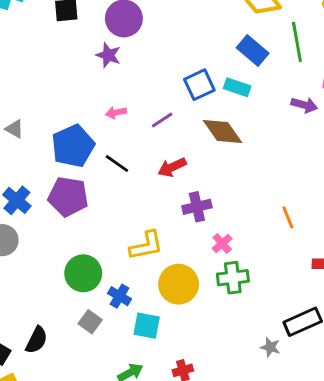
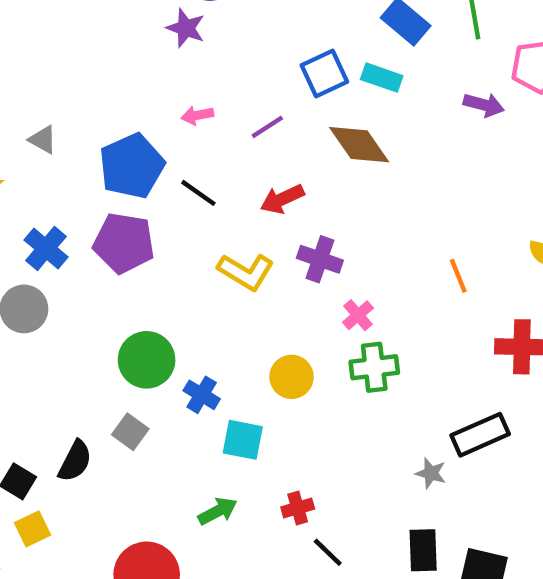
purple cross: (197, 207) -> (320, 259), turned 32
yellow L-shape: (146, 246) -> (246, 272), moved, turned 42
yellow circle: (179, 284) -> (292, 377), size x0.7
gray square: (90, 322) -> (130, 432), moved

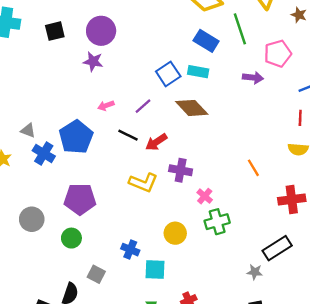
black line: (198, 193) -> (128, 135), moved
purple pentagon: (124, 243) -> (80, 199), moved
blue cross: (46, 248) -> (44, 153), moved
green circle: (147, 360) -> (71, 238), moved, size x0.7

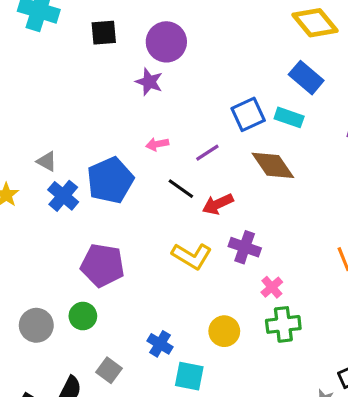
gray circle: (32, 219) -> (36, 325), moved

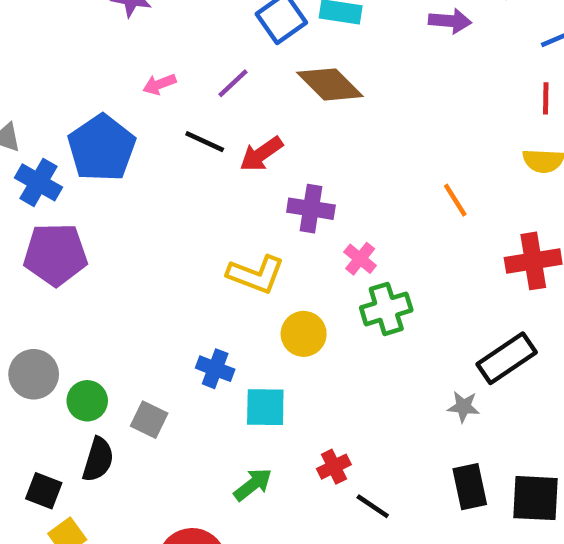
yellow L-shape: (192, 256) -> (256, 274), moved
purple pentagon: (102, 265) -> (55, 254), moved
green circle: (83, 316) -> (87, 401), moved

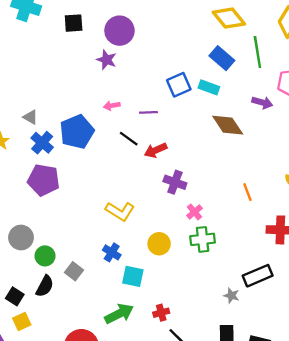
purple line: (233, 83) -> (148, 112), turned 30
brown diamond: (330, 84) -> (228, 125), moved
yellow L-shape: (256, 274) -> (120, 211), moved
green arrow: (253, 485) -> (119, 314), size x1.4

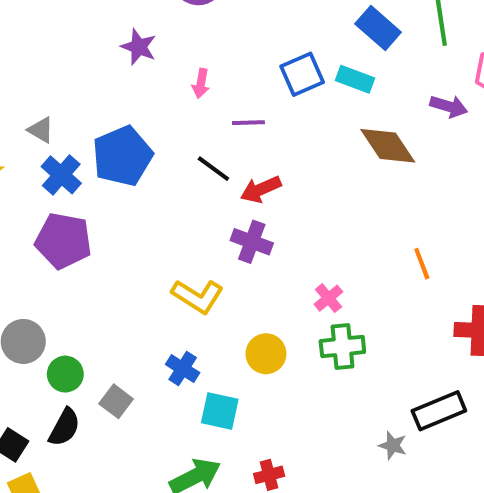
purple star: (106, 60) -> (139, 47), moved
pink arrow: (112, 106) -> (201, 83), moved, turned -70
purple cross: (175, 182) -> (252, 242), moved

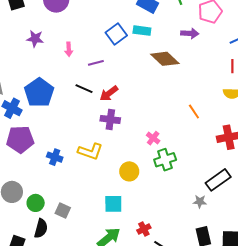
blue cross: (183, 369) -> (55, 157), moved

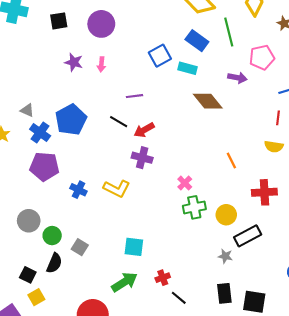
blue square: (116, 34) -> (160, 56), moved
pink arrow: (69, 49) -> (101, 64), moved
yellow circle: (129, 171) -> (226, 215), moved

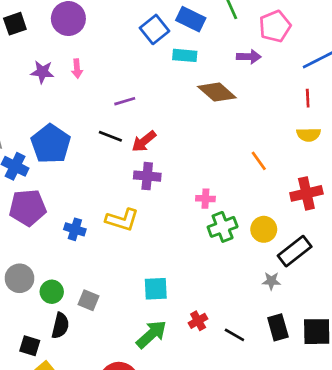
blue square: (160, 56) -> (154, 29), moved
pink cross: (185, 183) -> (205, 199), turned -32
black line: (179, 298) -> (234, 335), moved

